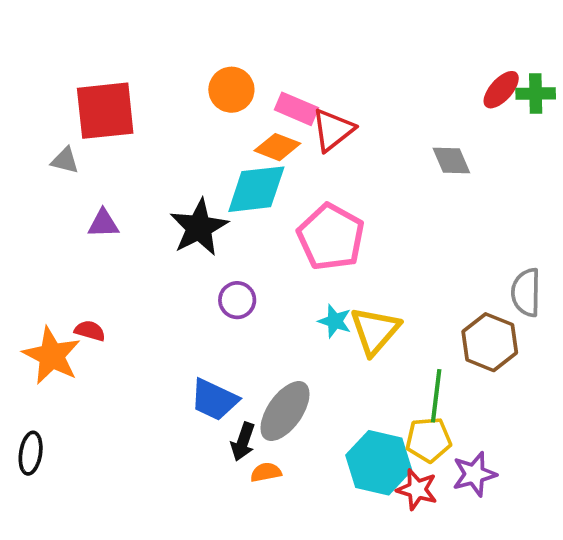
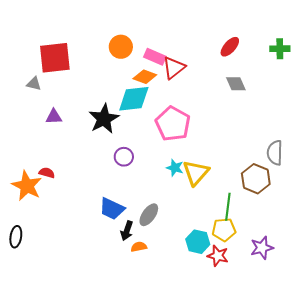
red ellipse: (501, 90) -> (230, 47), moved
gray ellipse: (285, 411) -> (149, 215), size x0.7
cyan hexagon: (379, 463) -> (198, 242), size x0.7
purple star: (474, 474) -> (262, 248), moved

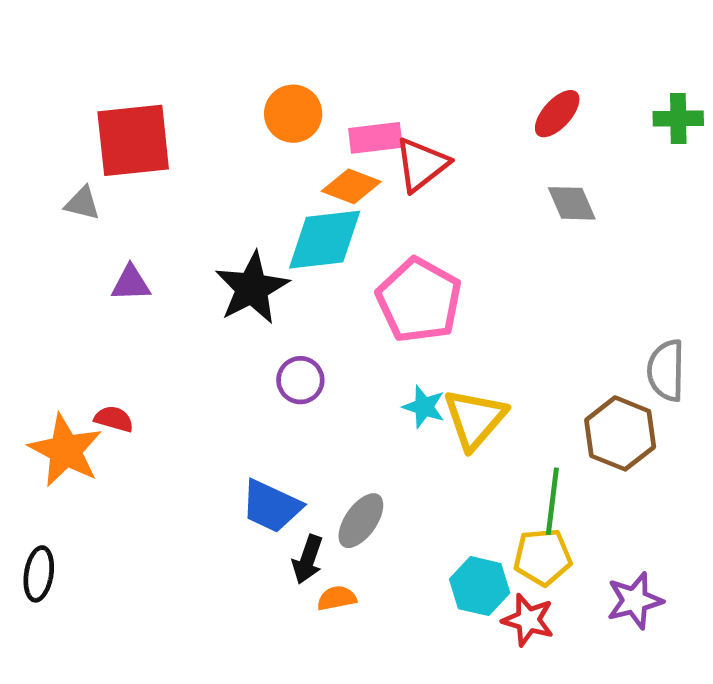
pink rectangle: (155, 57) -> (375, 138), turned -30

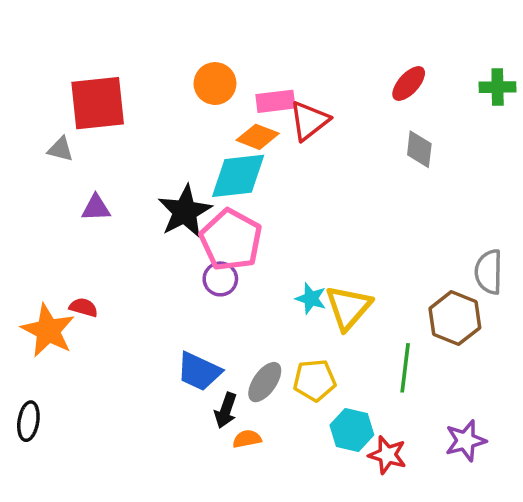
gray diamond: (572, 203) -> (419, 149), turned 30
pink pentagon: (419, 300) -> (231, 240), moved
yellow pentagon: (543, 557) -> (315, 380), moved

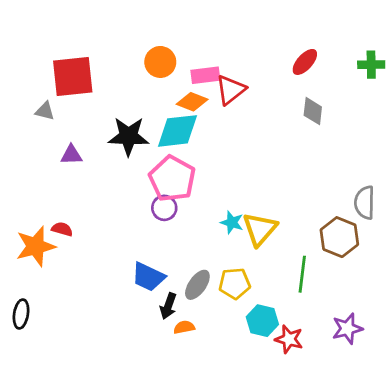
black star: (185, 211) -> (128, 136), moved, turned 30
orange star: (48, 330) -> (36, 246), turned 30

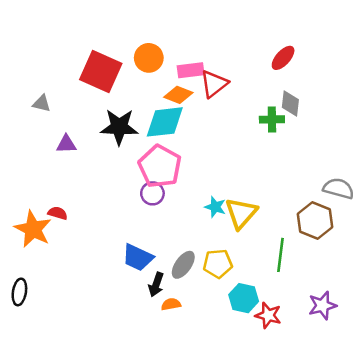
green cross: (371, 65) -> (272, 119), moved
red square: (73, 77) -> (101, 71), moved, turned 30
gray semicircle: (365, 203) -> (338, 188), turned 104
orange star: (36, 246) -> (33, 229), turned -30

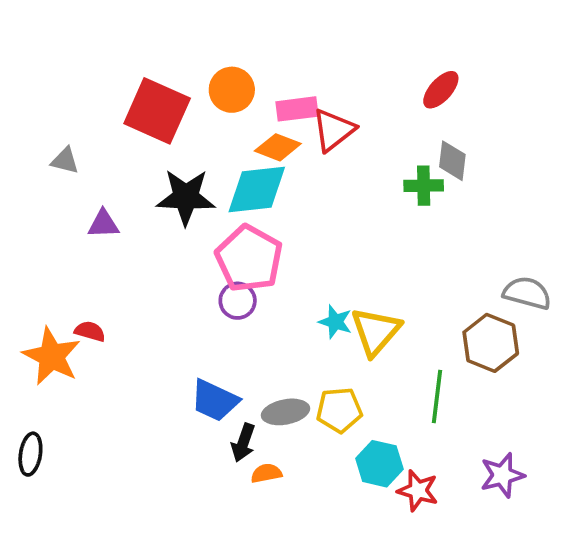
gray ellipse: (183, 265) -> (286, 412), turned 44

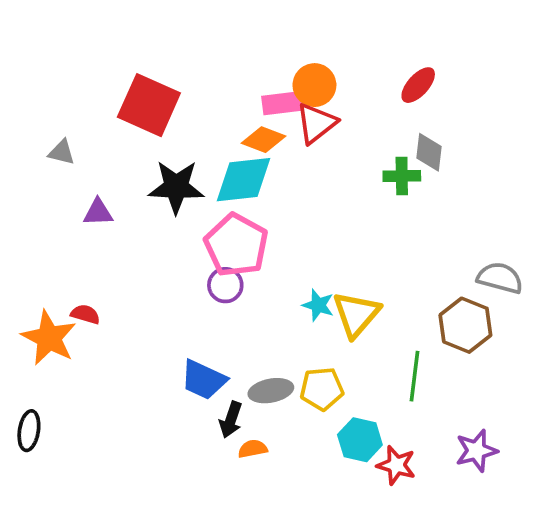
orange circle: (232, 90) -> (314, 85), moved

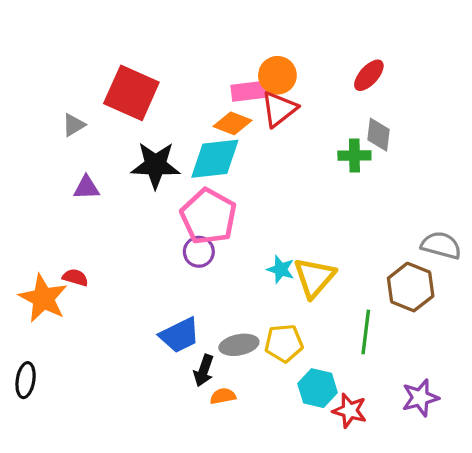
gray triangle: (62, 152) -> (74, 125), moved, turned -45
blue trapezoid: (204, 380) -> (180, 335), turned -51

